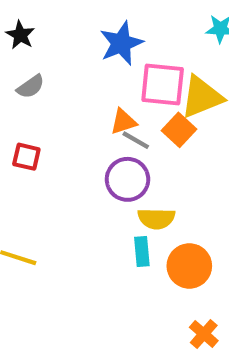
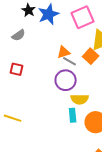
black star: (20, 35) -> (29, 10), moved
blue star: (121, 43) -> (49, 14), moved
pink square: (163, 85) -> (83, 17), moved, turned -30

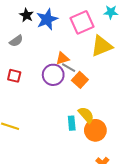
orange square: (91, 56) -> (80, 80), moved
purple circle: (66, 80) -> (53, 75), moved
yellow semicircle: (80, 99) -> (86, 115), moved, turned -132

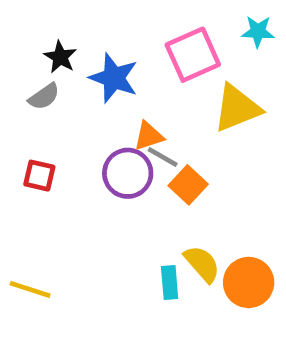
black star: (26, 15) -> (60, 57), moved
blue star: (47, 19) -> (114, 78), moved, turned -30
orange circle: (95, 130) -> (249, 282), moved

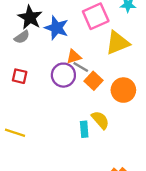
black star: (60, 57) -> (30, 17), size x1.5
orange circle: (249, 282) -> (123, 90), moved

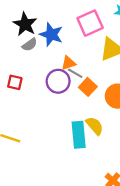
gray semicircle: (22, 37) -> (30, 45), moved
cyan rectangle: (84, 129) -> (79, 135), size x1.6

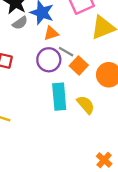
orange triangle: (68, 63) -> (51, 33), moved
cyan rectangle: (79, 135) -> (59, 97), moved

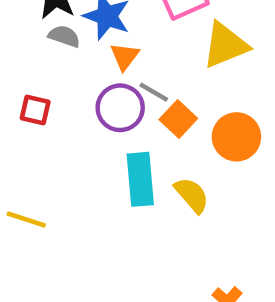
gray semicircle: (20, 23) -> (64, 36), turned -126
orange triangle: (51, 33) -> (125, 56), turned -35

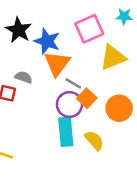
gray semicircle: (64, 36) -> (24, 77), moved
orange triangle: (125, 56) -> (57, 64), size x1.6
purple circle: (120, 108) -> (69, 104), moved

